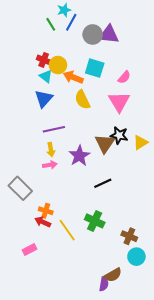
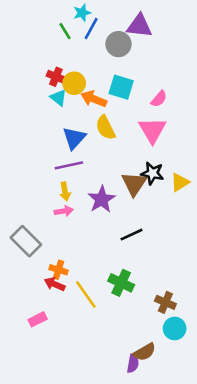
purple triangle: (109, 34) -> (139, 26), moved
blue triangle: (44, 99) -> (74, 138), moved

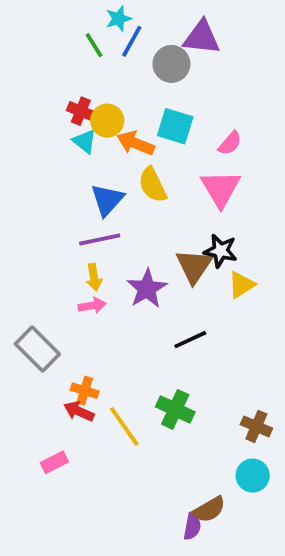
yellow triangle: (180, 182) -> (241, 285), moved
brown cross: (165, 302) -> (256, 426), moved

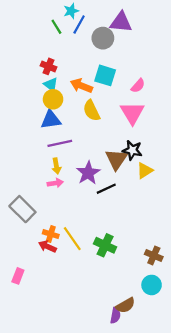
yellow circle: (107, 121) -> (53, 99), moved
blue triangle: (107, 200) -> (51, 120), moved, turned 40
black line: (190, 340) -> (106, 189), moved
yellow line: (124, 426) -> (72, 239), moved
pink rectangle: (54, 462) -> (18, 276), moved, turned -42

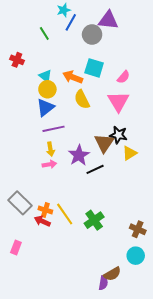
green line: (56, 27) -> (44, 33), moved
red cross: (48, 66) -> (17, 60), moved
blue triangle: (51, 120) -> (45, 108), turned -30
gray rectangle: (22, 209) -> (20, 203), moved
green cross: (105, 245) -> (94, 220), turned 30

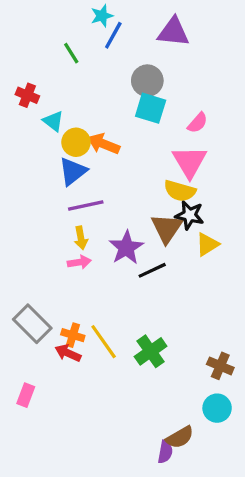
gray circle: (92, 34) -> (147, 81), moved
cyan triangle: (45, 76) -> (53, 121), moved
orange arrow: (73, 77) -> (104, 144), moved
yellow semicircle: (82, 99) -> (180, 191), moved, turned -48

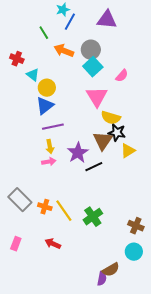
cyan square: (151, 108) -> (93, 67), turned 30
orange arrow: (104, 144) -> (64, 51), moved
pink triangle: (189, 162) -> (97, 97), moved
red arrow: (68, 353) -> (53, 244), moved

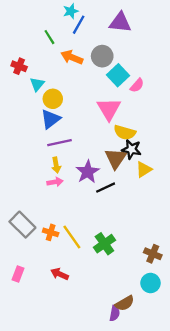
cyan square: (93, 67) -> (118, 75), moved
cyan triangle: (33, 75) -> (37, 84), turned 32

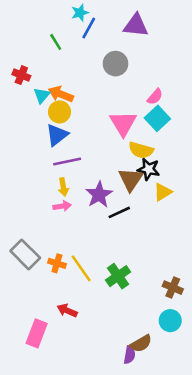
orange arrow: (72, 57) -> (61, 94), moved
cyan square: (118, 75) -> (157, 118), moved
pink rectangle: (18, 274) -> (37, 333), moved, size x1.5

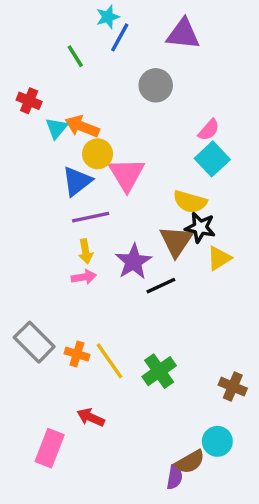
yellow circle: (60, 112) -> (98, 154), moved
pink triangle: (123, 123) -> (127, 174), moved
cyan circle: (170, 321) -> (217, 441), moved

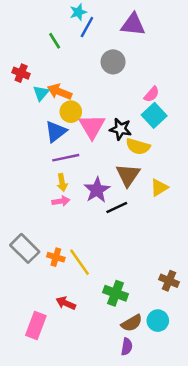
black star: (200, 227) -> (121, 129), moved
green cross: (159, 371) -> (116, 293), moved, turned -35
brown semicircle: (190, 462) -> (132, 323), moved

